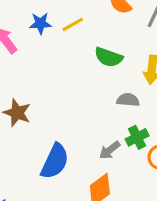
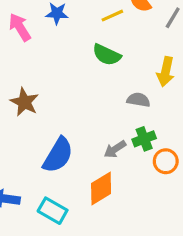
yellow line: (73, 24) -> (112, 16), moved
green semicircle: (109, 57) -> (107, 55), moved

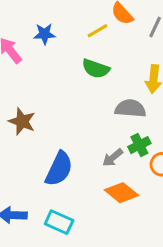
gray semicircle: (138, 100) -> (130, 108), size x1.4
orange diamond: (101, 189) -> (122, 193), moved, turned 76

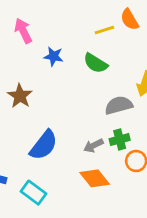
blue star: (45, 34) -> (53, 56), moved
gray semicircle: (130, 108) -> (119, 105), turned -32

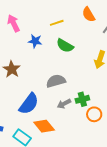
yellow line: (104, 30) -> (57, 23), moved
gray semicircle: (119, 105) -> (56, 81), moved
orange diamond: (95, 178) -> (44, 126), moved

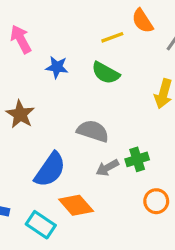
yellow line: (57, 23) -> (112, 37), moved
gray semicircle: (56, 81) -> (93, 131), turned 36
orange circle: (94, 114) -> (156, 201), moved

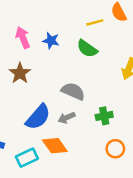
pink arrow: (21, 39) -> (23, 38), moved
gray arrow: (107, 168) -> (67, 118), moved
cyan rectangle: (41, 225) -> (27, 158), turned -65

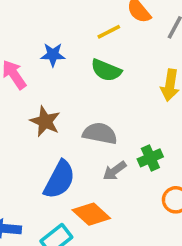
blue star: (51, 41) -> (53, 55), moved
brown star: (20, 73) -> (45, 121), moved
gray arrow: (67, 118) -> (115, 171), moved

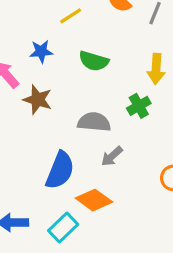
yellow line: (109, 32) -> (71, 16), moved
brown star: (45, 121) -> (38, 100), moved
green cross: (150, 158) -> (139, 106), moved

